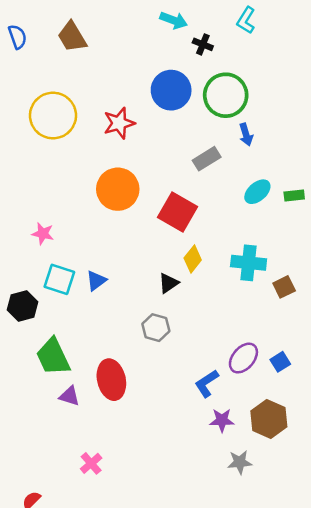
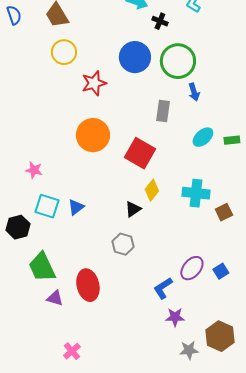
yellow circle: (53, 116) -> (64, 52), moved, size x0.7
gray rectangle: (207, 159) -> (163, 111), turned -50
brown hexagon: (269, 419) -> (220, 336), moved

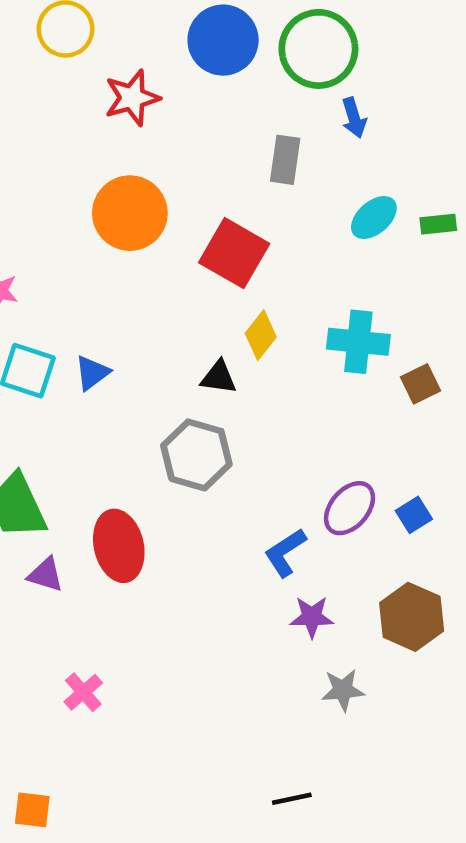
black triangle: (133, 209) -> (219, 377), turned 42
gray hexagon: (123, 244) -> (196, 455), size x1.4
brown hexagon: (220, 336) -> (412, 617), moved

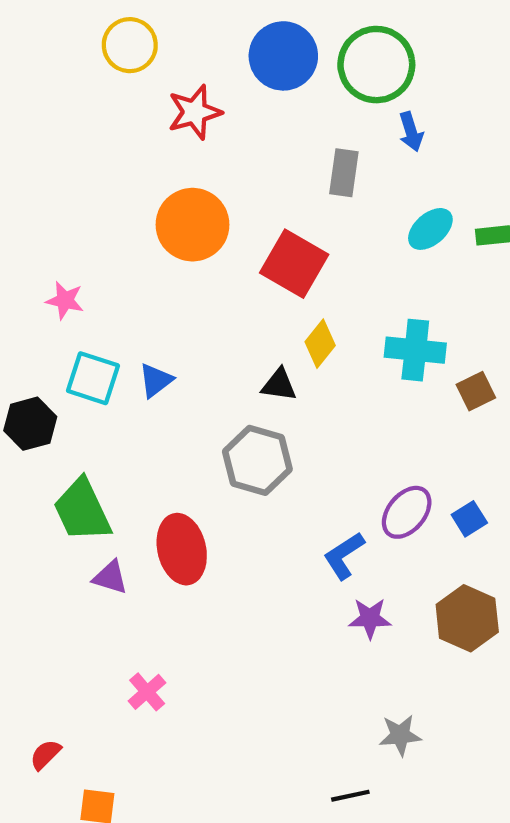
gray star: (343, 690) -> (400, 735), moved

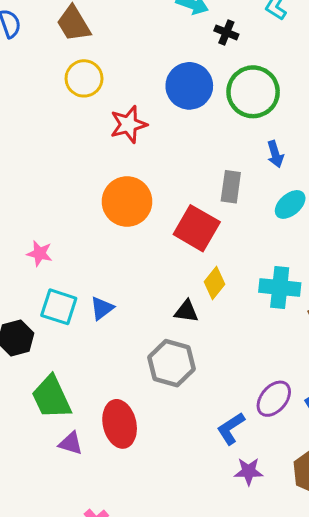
blue arrow: (411, 132) -> (275, 154), moved
gray rectangle: (344, 173) -> (231, 187), moved

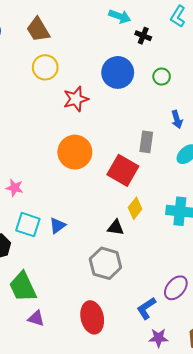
green circle: (253, 92) -> (162, 77), size x0.5
red ellipse: (120, 424) -> (92, 317), moved

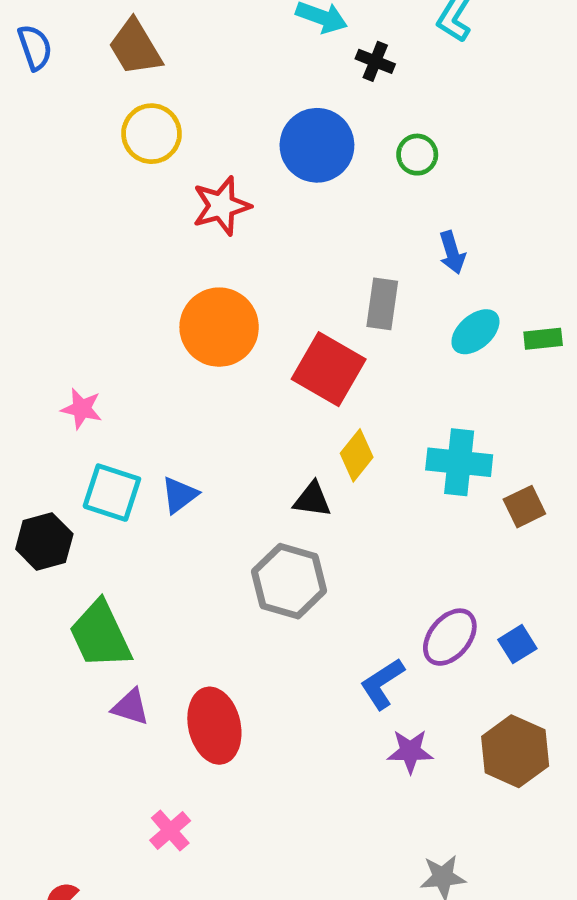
red ellipse: (92, 317) -> (214, 726), moved

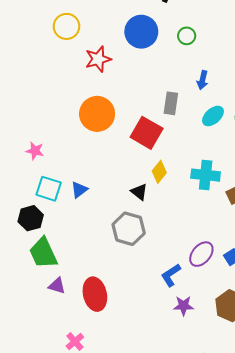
blue arrow: (452, 252) -> (202, 80), turned 30
black triangle: (312, 500) -> (139, 192), turned 30
black hexagon: (44, 542) -> (31, 218), moved

